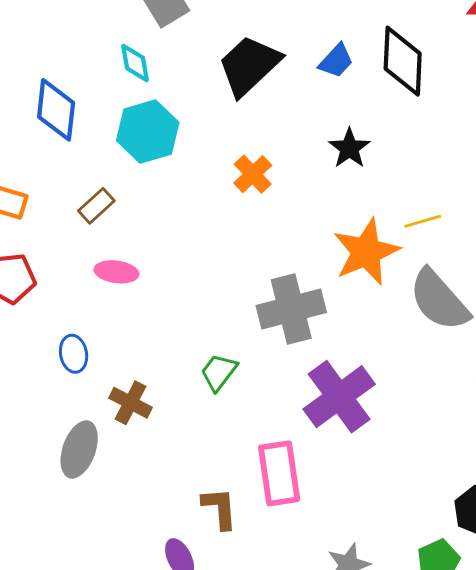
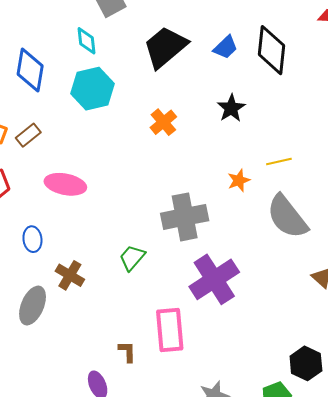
brown rectangle: (96, 206) -> (28, 135), moved
orange star: (366, 252) -> (239, 180), size x0.5
pink ellipse: (116, 272) -> (65, 184), size x1.4
brown L-shape: (220, 508) -> (127, 352), size x0.7

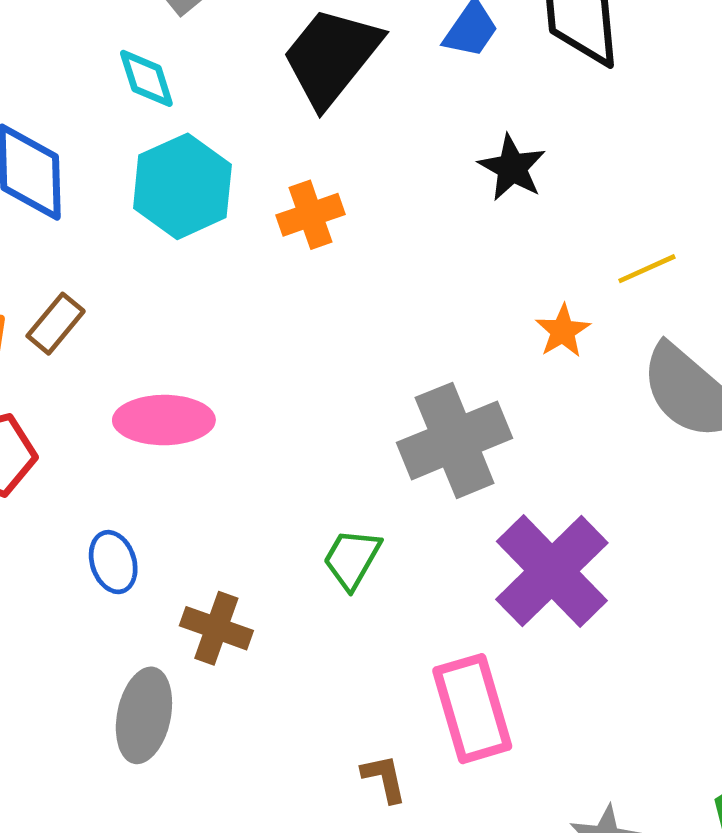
orange cross: (163, 122) -> (311, 215), moved, turned 32

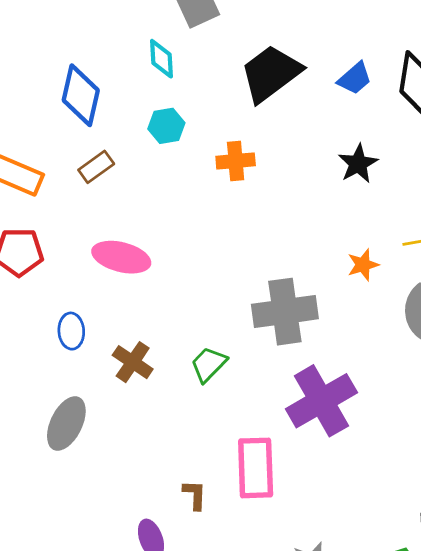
cyan hexagon: (182, 186) -> (166, 126), size x0.6
brown rectangle: (56, 324) -> (96, 167), moved
brown cross: (216, 628) -> (133, 362), moved

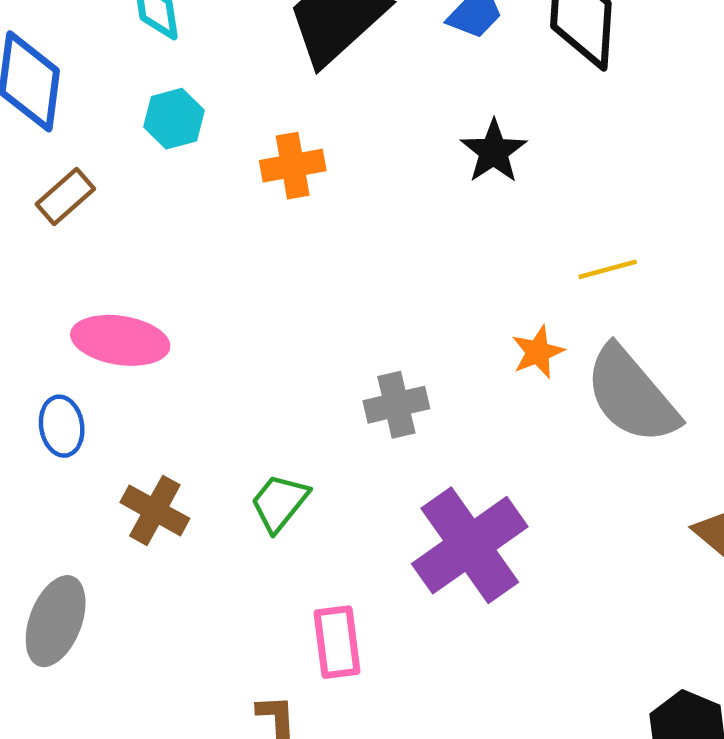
orange star: (363, 265) -> (538, 352), moved
gray cross: (285, 312) -> (396, 405), size x0.6
blue ellipse: (71, 331) -> (62, 426), moved
pink rectangle: (256, 468) -> (337, 642), moved, size x0.7

